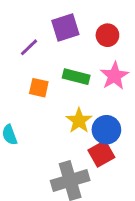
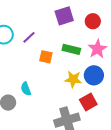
purple line: (29, 47) -> (29, 37), moved
yellow star: (79, 121) -> (73, 79), turned -30
blue circle: (106, 130) -> (94, 75), moved

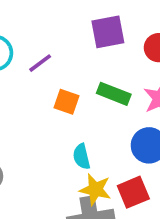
yellow star: (73, 79) -> (95, 189), moved
cyan semicircle: (26, 89) -> (82, 157), moved

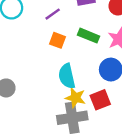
purple line: (40, 63) -> (53, 14), moved
cyan semicircle: (82, 157) -> (67, 76), size x1.5

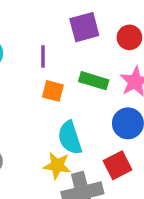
purple line: (53, 14) -> (43, 57), turned -49
yellow star: (75, 98) -> (57, 166), moved

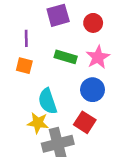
orange square: (53, 91) -> (24, 66), moved
red square: (118, 165) -> (85, 122), turned -30

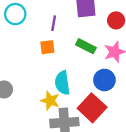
orange square: (24, 66) -> (47, 47), turned -32
red square: (85, 122) -> (92, 108), size x1.4

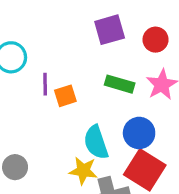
purple line: (54, 23) -> (45, 84), moved
blue circle: (104, 80) -> (139, 133), moved

